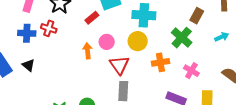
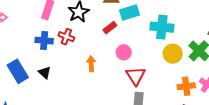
yellow circle: (138, 41) -> (173, 54), moved
orange arrow: (88, 51) -> (91, 64), moved
orange cross: (160, 62) -> (186, 86), moved

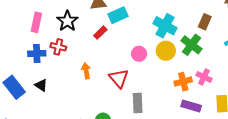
cyan cross: (162, 27) -> (165, 26), moved, turned 30
pink circle: (124, 52) -> (139, 54), moved
red triangle: (136, 76) -> (119, 78), moved

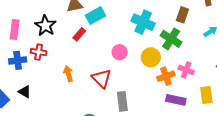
yellow circle: (166, 51) -> (151, 57), moved

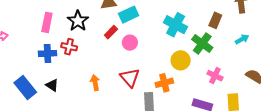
pink circle: (120, 52) -> (130, 43), moved
orange arrow: (68, 74) -> (95, 83), moved
orange cross: (166, 76) -> (164, 83), moved

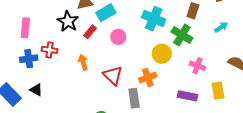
black star: (78, 21) -> (68, 21), moved
pink circle: (130, 43) -> (118, 37), moved
orange arrow: (95, 83) -> (83, 62), moved

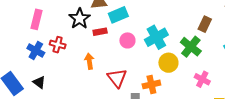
cyan cross: (154, 19) -> (156, 37), moved, turned 30
red rectangle: (90, 32) -> (100, 32), turned 32
blue cross: (29, 59) -> (36, 50), turned 30

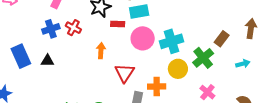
pink circle: (127, 40) -> (143, 38), size x1.5
blue cross: (36, 50) -> (51, 29), turned 30
black triangle: (39, 82) -> (47, 61), turned -48

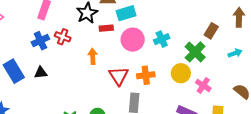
cyan cross: (171, 41) -> (162, 39), size x0.7
yellow circle: (178, 69) -> (181, 73), moved
orange cross: (157, 86) -> (146, 75), moved

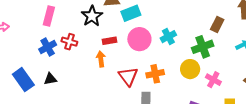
red rectangle: (106, 28) -> (109, 41), moved
green cross: (195, 52) -> (203, 47), turned 30

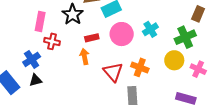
pink rectangle: (49, 16) -> (40, 21), moved
blue cross: (48, 47) -> (32, 59), moved
orange cross: (155, 74) -> (140, 67), turned 36

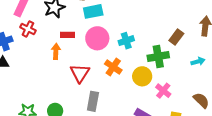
orange cross: (140, 67) -> (113, 67), moved

